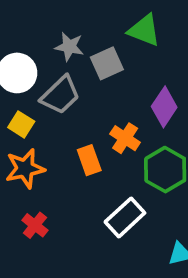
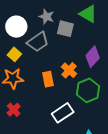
gray square: (107, 63) -> (65, 29), turned 30

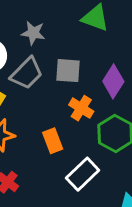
gray square: (65, 29) -> (68, 71), moved
orange rectangle: (48, 79) -> (53, 141), moved

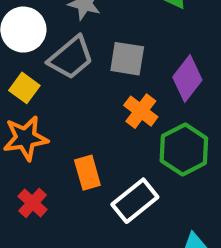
orange rectangle: (53, 141) -> (87, 173), moved

